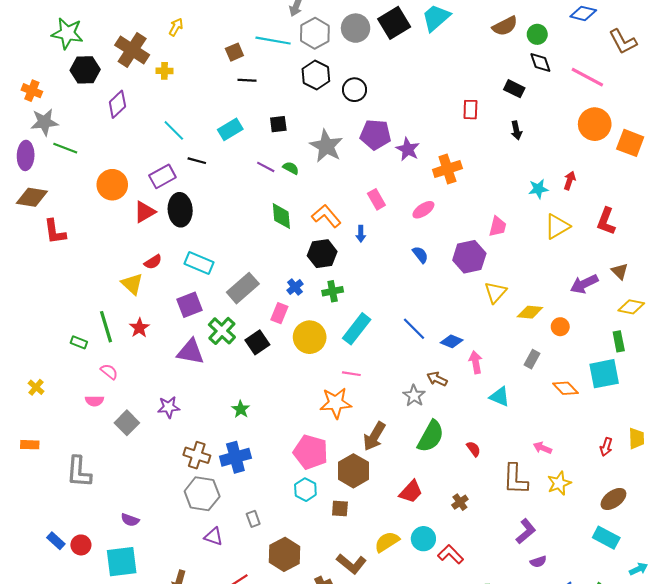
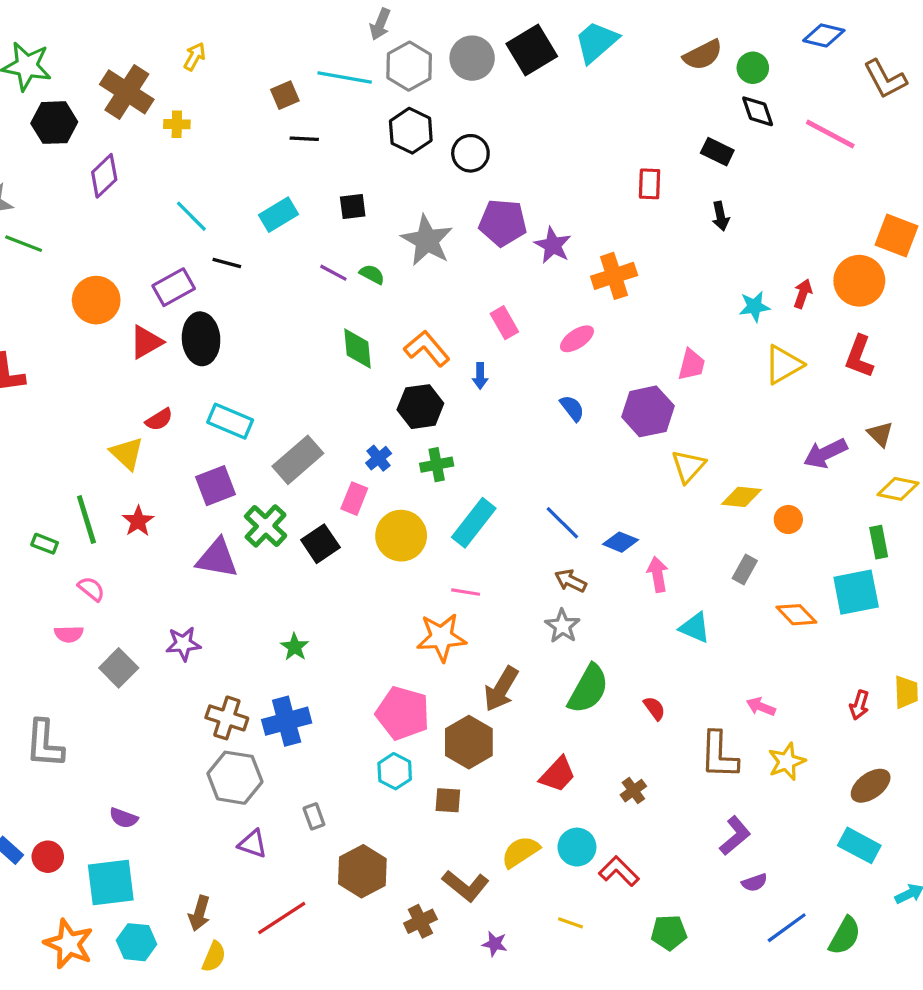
orange circle: (595, 124) -> (859, 281), moved
brown arrow: (437, 379) -> (571, 581), moved

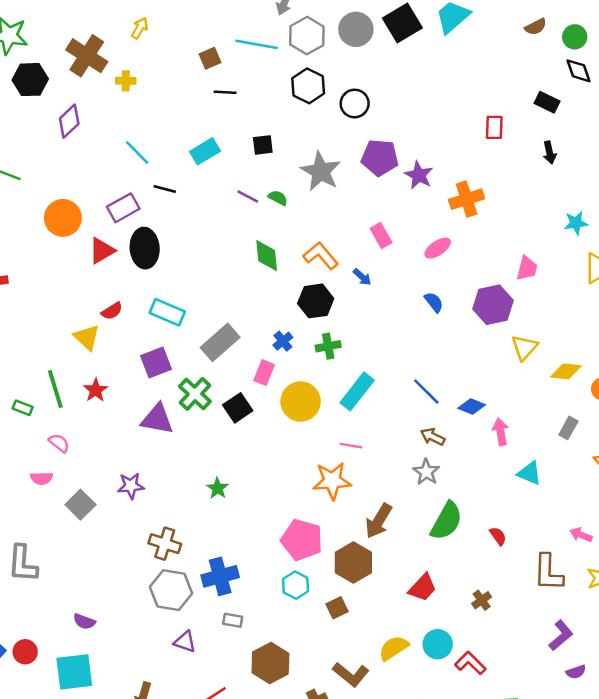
brown semicircle: (703, 55) -> (536, 27), size x0.7
blue arrow: (480, 376) -> (362, 277), turned -48
blue cross: (287, 721) -> (220, 576), moved
brown square: (448, 800) -> (337, 608), turned -30
gray rectangle: (314, 816) -> (233, 620), turned -60

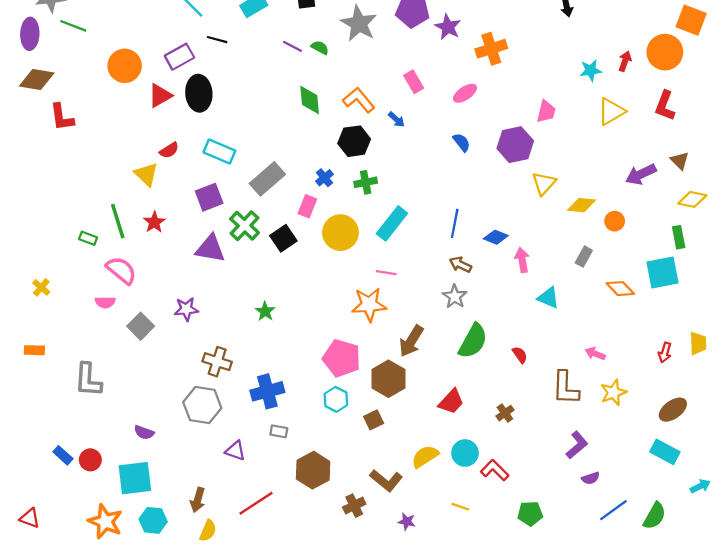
blue line: (426, 391) -> (455, 223), turned 56
pink semicircle: (59, 443) -> (121, 270), size x1.6
gray hexagon: (171, 590) -> (202, 405), moved

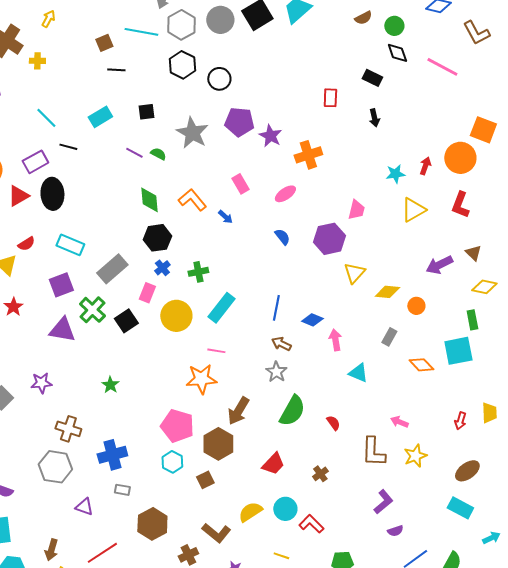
black hexagon: (354, 141) -> (157, 238), moved

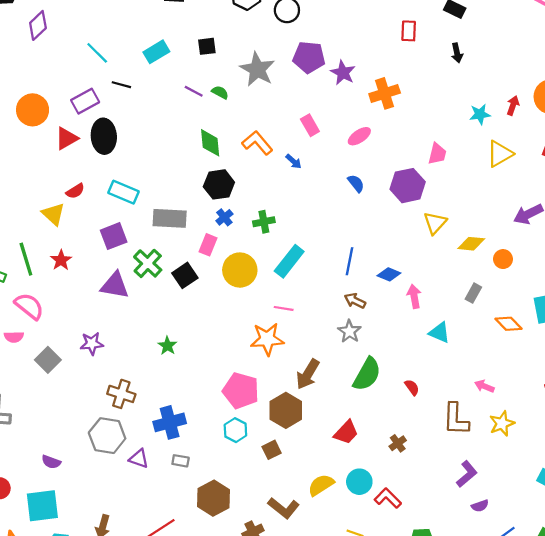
gray rectangle: (112, 269) -> (170, 218), turned 44
purple triangle: (84, 507) -> (139, 459), moved

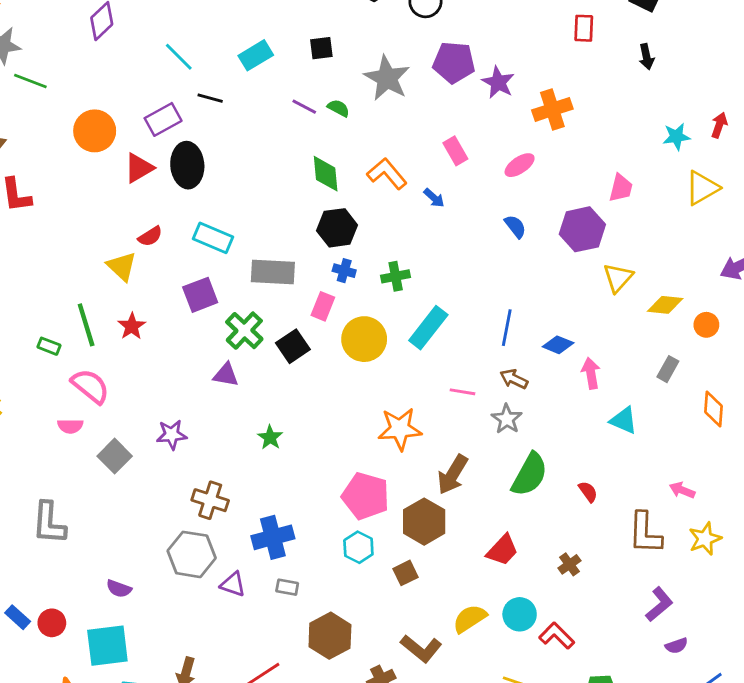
blue cross: (224, 217) -> (344, 271), turned -35
purple triangle: (115, 285) -> (226, 375), moved, size x0.7
pink line: (284, 308) -> (463, 392), moved
orange diamond: (508, 324) -> (714, 409), turned 48

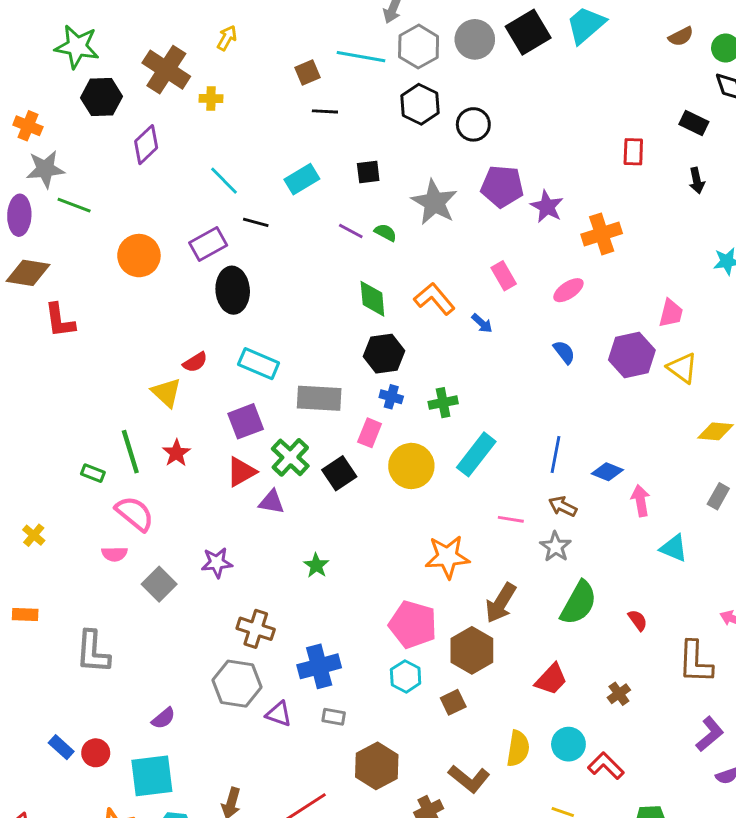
red triangle: (139, 168) -> (241, 472), moved
yellow triangle: (618, 278) -> (682, 368), moved, turned -36
purple semicircle: (119, 589) -> (163, 718), turned -60
yellow semicircle: (470, 619) -> (518, 748), turned 132

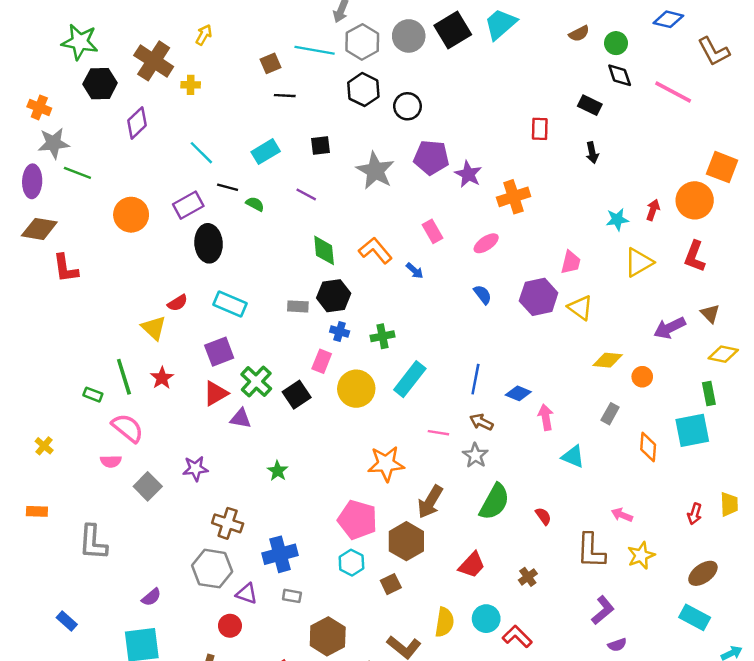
green semicircle: (385, 232) -> (255, 204), moved
gray rectangle: (319, 398) -> (298, 306), moved, size x0.6
red circle: (96, 753) -> (230, 626), moved

